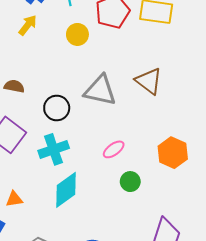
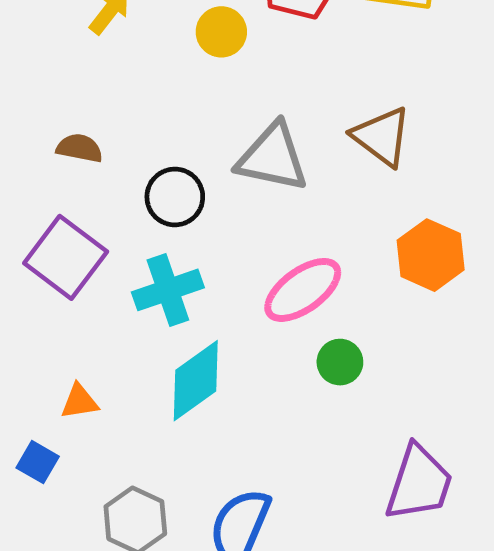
pink ellipse: (114, 149) -> (303, 290), size x1.6
orange hexagon: (173, 153) -> (431, 255), moved

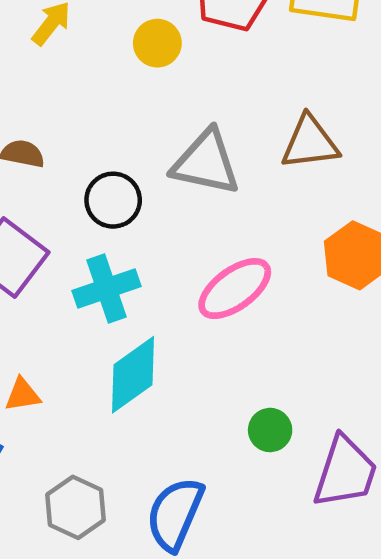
brown triangle: (382, 137) -> (310, 143), turned -44
green circle: (340, 362) -> (270, 430), moved

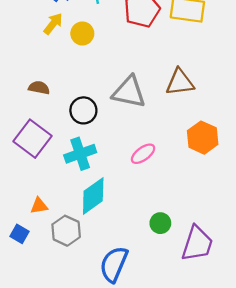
yellow circle: (157, 43) -> (82, 33), moved
pink ellipse: (235, 289) -> (143, 154), size x0.7
gray hexagon: (76, 507) -> (66, 231), moved

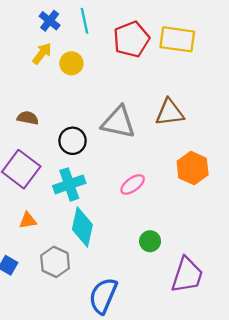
cyan diamond: (93, 196) -> (82, 227), turned -42
orange triangle: (39, 206) -> (28, 220), moved
green circle: (160, 223) -> (150, 241), moved

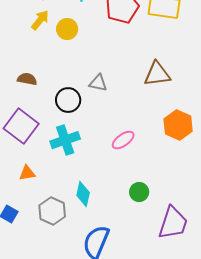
gray triangle: (118, 122) -> (98, 83), moved, size x0.6
cyan diamond: (82, 227) -> (83, 194), moved, size x0.7

